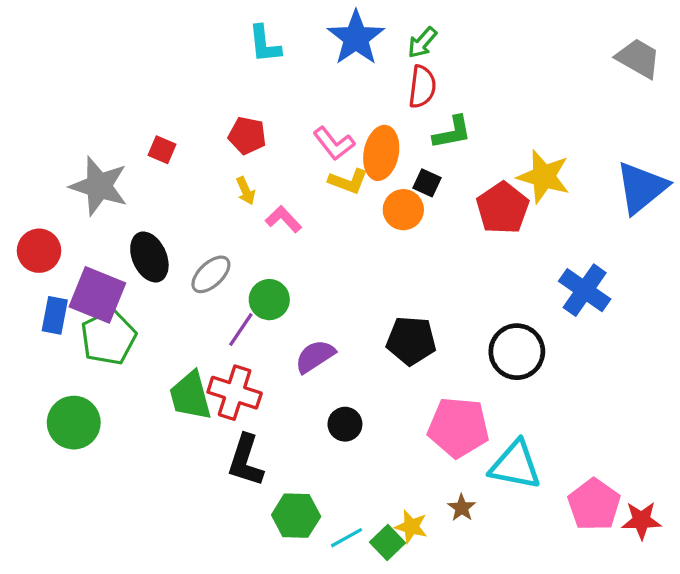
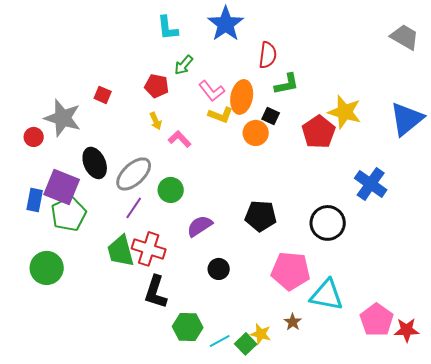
green arrow: (422, 43) -> (184, 65), moved
red circle: (39, 251) -> (34, 137), moved, size x0.7
gray ellipse: (211, 274) -> (134, 174), size x1.4
purple line: (241, 330) -> (134, 208), moved

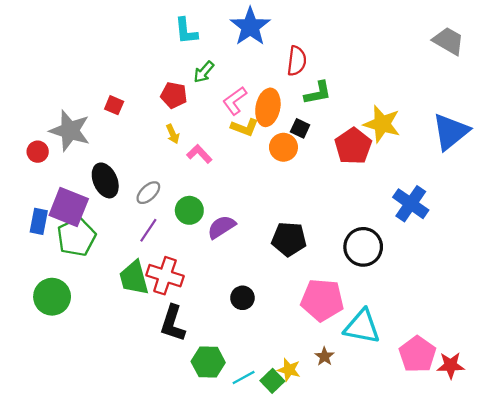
pink L-shape: (212, 91) -> (235, 101), turned 92
gray ellipse: (134, 174) -> (148, 193), size x0.6
purple semicircle: (200, 226) -> (221, 227), moved

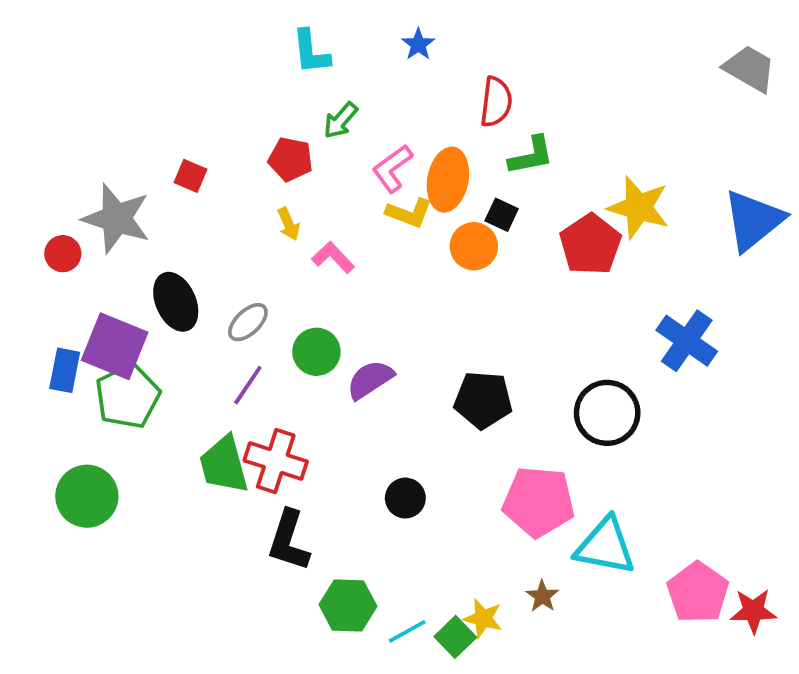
blue star: (250, 27) -> (418, 44), size x0.5

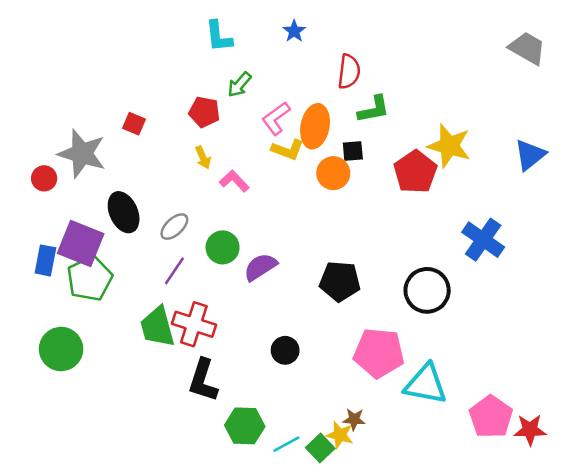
black square: (502, 215) -> (353, 151), turned -30
blue triangle: (753, 220) -> (530, 155), size x0.7
brown star: (542, 596) -> (354, 419), moved, turned -30

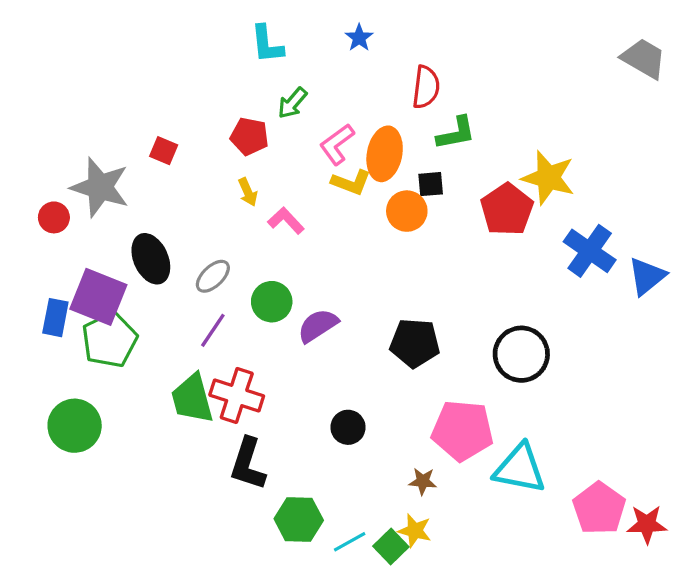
blue triangle: (530, 155) -> (647, 276), moved
blue cross: (483, 240) -> (590, 251), moved
brown star: (354, 419) -> (423, 481), moved

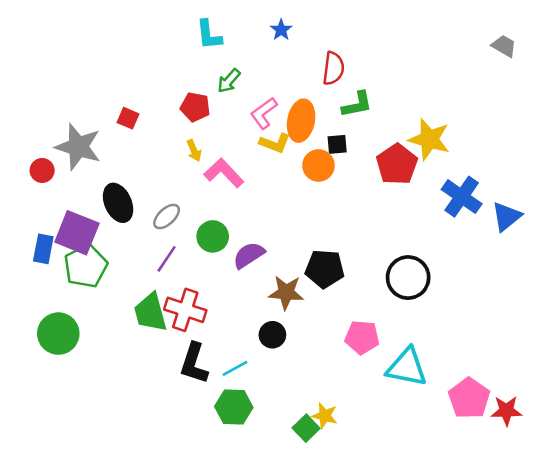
gray trapezoid: (644, 58) -> (504, 46), size x0.7
pink L-shape: (286, 221) -> (224, 173), size x1.4
pink pentagon: (462, 430) -> (362, 337), size x0.7
brown star: (423, 481) -> (286, 292), moved, size x1.6
cyan line: (350, 542) -> (235, 368), moved

